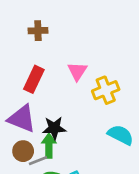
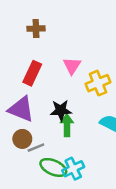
black star: (54, 128) -> (61, 110), moved
green arrow: (49, 146) -> (67, 125), moved

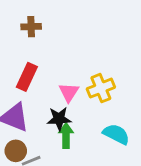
pink triangle: (72, 66) -> (69, 92), moved

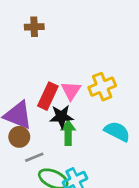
red rectangle: (27, 77) -> (48, 96), moved
brown circle: (16, 151) -> (19, 137), moved

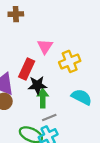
pink triangle: (71, 91) -> (45, 46), moved
gray line: (34, 157) -> (49, 117), moved

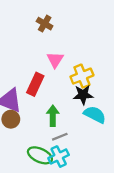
brown cross: (16, 14) -> (45, 24), moved, turned 32
black star: (37, 85) -> (83, 95), moved

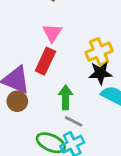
pink triangle: (55, 60) -> (52, 33), moved
gray line: (60, 137) -> (74, 121), turned 49

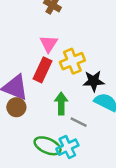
yellow cross: (99, 52) -> (72, 61), moved
gray line: (74, 121) -> (79, 122), moved

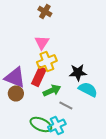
yellow cross: (72, 61) -> (47, 61), moved
red rectangle: (43, 70) -> (39, 76), moved
green arrow: (61, 103) -> (52, 90), turned 66

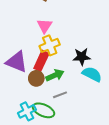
brown circle: (16, 93) -> (36, 78), moved
gray line: (66, 105) -> (60, 95), moved, turned -48
cyan cross: (57, 125) -> (27, 111), moved

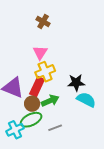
gray line: (60, 95) -> (55, 128), moved
green ellipse: (43, 110) -> (31, 120), moved, turned -50
cyan cross: (27, 111) -> (15, 130), moved

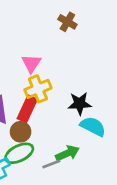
brown cross: (43, 21) -> (67, 22), moved
green arrow: (50, 101) -> (67, 153), moved

